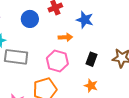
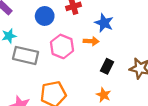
orange arrow: (65, 37) -> (91, 41), moved
pink hexagon: (57, 61) -> (62, 46), moved

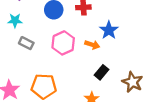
gray rectangle: (26, 55) -> (26, 43), size x0.6

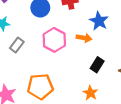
gray rectangle: (26, 43) -> (17, 45), turned -72

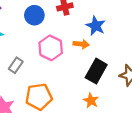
gray rectangle: (17, 45) -> (16, 65), moved
black rectangle: (97, 65) -> (96, 71), size x1.5

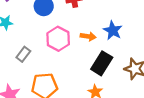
blue star: (96, 26) -> (113, 30), moved

